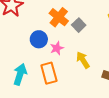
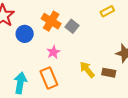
blue circle: (39, 39) -> (25, 34), moved
yellow arrow: (83, 60) -> (87, 70), moved

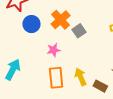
orange rectangle: (49, 78) -> (56, 78), moved

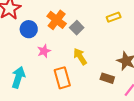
pink star: (54, 50) -> (44, 51), moved
yellow arrow: (81, 77) -> (80, 57), moved

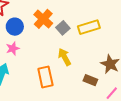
yellow rectangle: (114, 17) -> (89, 27), moved, size x1.5
pink star: (44, 51) -> (13, 48), moved

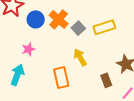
blue circle: (15, 27) -> (36, 19), moved
brown rectangle: (90, 80) -> (106, 80), turned 48

